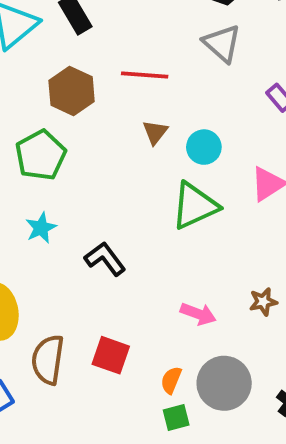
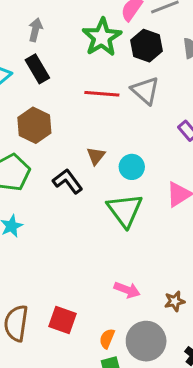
red line: (145, 75) -> (102, 94), moved
green triangle: (195, 206) -> (125, 210), turned -42
black L-shape: (105, 259) -> (68, 181), moved
brown star: (263, 302) -> (175, 301), moved

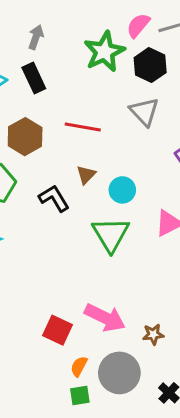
red line: (102, 94) -> (83, 127), moved
pink arrow: (127, 290) -> (105, 318), size x1.5
red square: (63, 320) -> (57, 330), moved

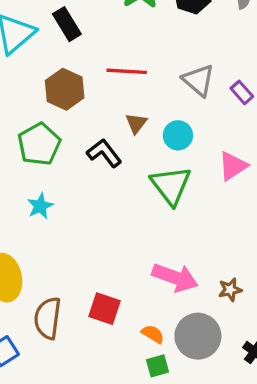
gray triangle: (144, 112) -> (198, 80), moved
red square: (57, 330) -> (105, 309), moved
orange semicircle: (79, 366) -> (153, 334), turned 100

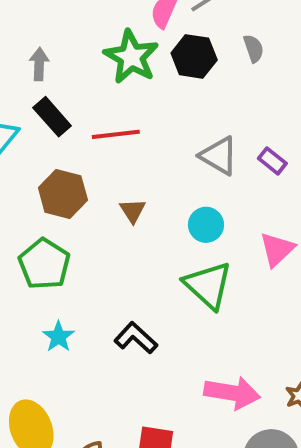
red line: (127, 71) -> (116, 134), moved
brown triangle: (136, 123) -> (133, 211), moved
black L-shape: (104, 153) -> (136, 338), moved

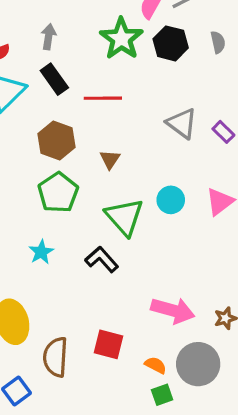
cyan circle: (206, 225) -> (171, 200), moved
green pentagon: (44, 264) -> (58, 193), moved
green triangle: (208, 285) -> (124, 217), moved

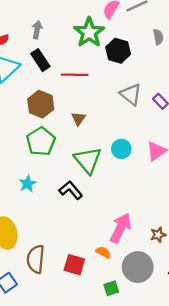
black hexagon: (171, 43) -> (118, 51), moved
pink arrow: (173, 310) -> (121, 228), turned -80
red square: (108, 344) -> (74, 265), moved
orange semicircle: (156, 365) -> (103, 252), moved

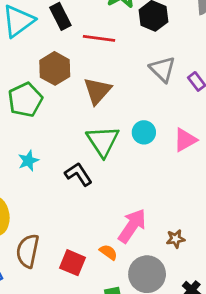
brown triangle: (78, 119) -> (97, 91), size x1.6
green pentagon: (41, 141) -> (25, 100), moved

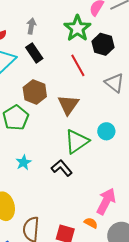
red line: (99, 38) -> (78, 65), moved, turned 60
green triangle: (103, 141) -> (77, 141), turned 36

